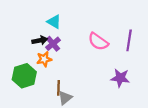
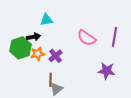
cyan triangle: (54, 22) -> (46, 20), turned -40
purple cross: (53, 44) -> (56, 56), moved
green hexagon: (24, 76) -> (20, 48), moved

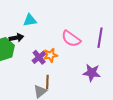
orange star: (38, 54) -> (50, 55), moved
brown line: (50, 80) -> (47, 82), moved

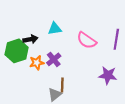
cyan triangle: (30, 20) -> (55, 29), moved
orange star: (50, 55) -> (37, 63), moved

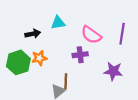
green hexagon: (17, 51) -> (18, 62), moved
purple cross: (54, 59) -> (80, 55), moved, turned 32

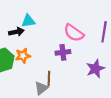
cyan triangle: (58, 23) -> (28, 21), moved
purple star: (113, 71) -> (95, 69), turned -30

